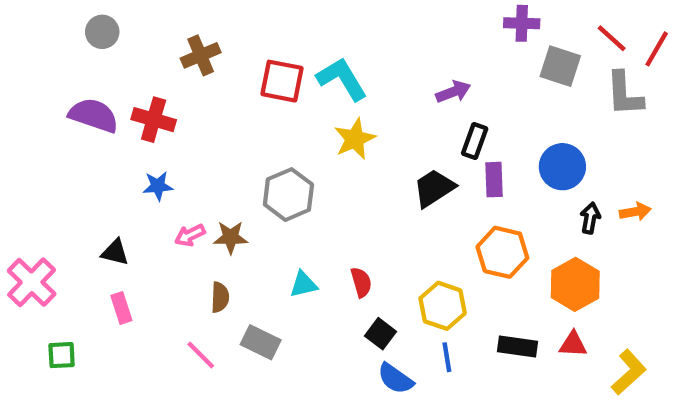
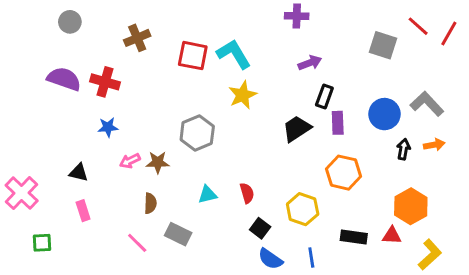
purple cross: (522, 23) -> (297, 16), moved
gray L-shape: (624, 94) -> (427, 104), moved, turned 140
orange hexagon: (575, 284) -> (411, 206), moved
blue line: (447, 357) -> (311, 257), moved

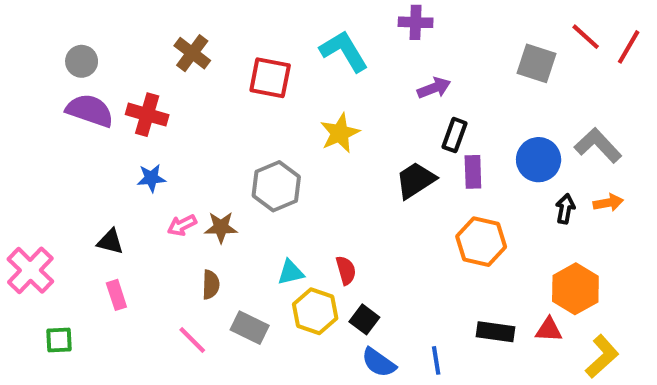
gray circle: (70, 22) -> (82, 61), moved
brown cross: (137, 38) -> (192, 53), turned -30
cyan L-shape: (234, 54) -> (344, 51), moved
yellow hexagon: (303, 209) -> (315, 311), moved

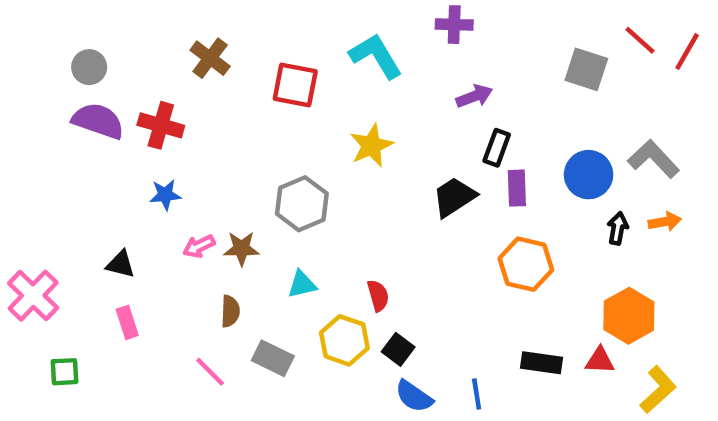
cyan triangle: (291, 272) -> (302, 284), moved

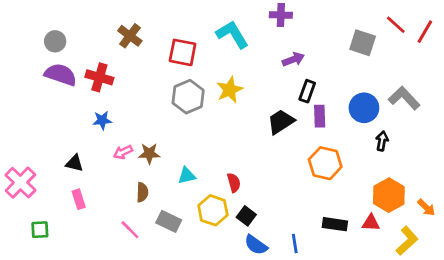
gray hexagon: (302, 204) -> (188, 97), moved
orange arrow: (665, 222) -> (426, 208), moved, turned 54

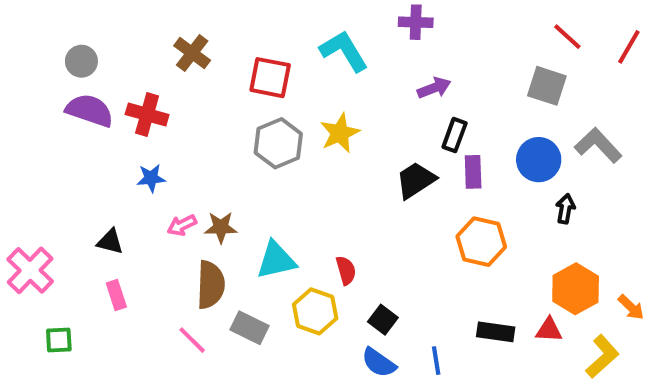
red line: (396, 25) -> (567, 37), moved
gray square: (363, 43) -> (547, 86), moved
cyan triangle: (187, 176) -> (276, 260), size x1.5
brown semicircle: (142, 192) -> (211, 285), size x1.6
black square: (246, 216) -> (383, 320), moved

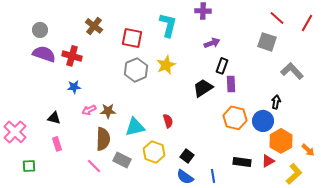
cyan L-shape: (344, 51) -> (168, 25), turned 45
blue circle: (539, 160) -> (263, 121), moved
red semicircle: (346, 270) -> (168, 121), moved
red triangle: (549, 330) -> (268, 161), turned -32

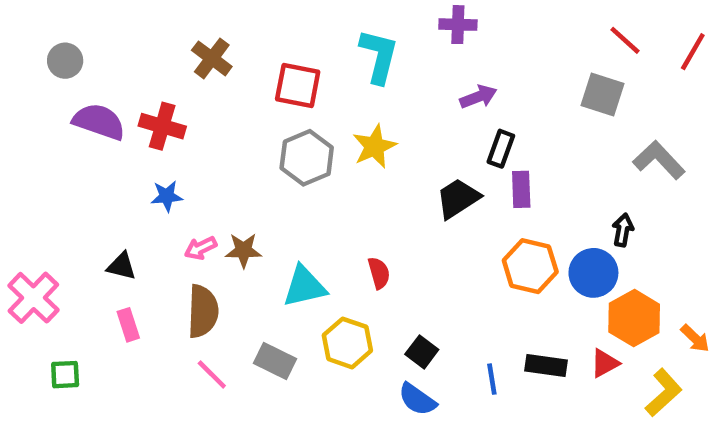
gray circle: (40, 30) -> (65, 61), moved
brown semicircle: (103, 139) -> (203, 311), moved
blue line: (213, 176) -> (492, 379), moved

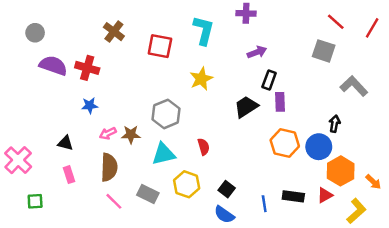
gray hexagon: (307, 158) -> (166, 114), moved

